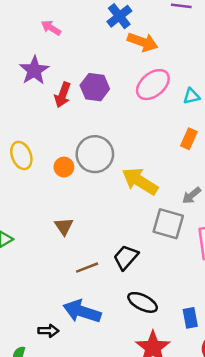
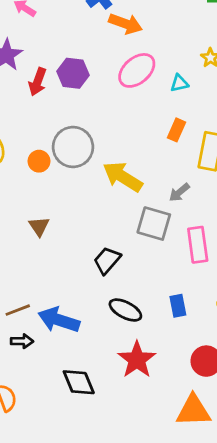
brown line: (87, 268) -> (18, 310), moved
blue rectangle: (190, 318) -> (178, 306), moved

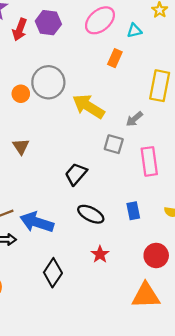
orange rectangle: (176, 130) -> (115, 58), moved
gray square: (154, 224) -> (114, 144), size x0.7
red star: (137, 360) -> (100, 254), size x0.6
black diamond: (79, 382) -> (53, 273), turned 56

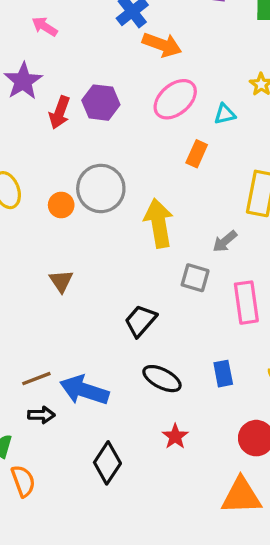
yellow arrow: (88, 106) -> (159, 223), turned 48

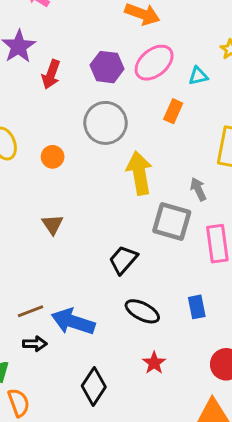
purple hexagon: (101, 103) -> (107, 67), moved
gray circle: (101, 188) -> (106, 123), moved
gray arrow: (225, 241) -> (198, 189), turned 105
gray square: (195, 278) -> (172, 222), size x1.5

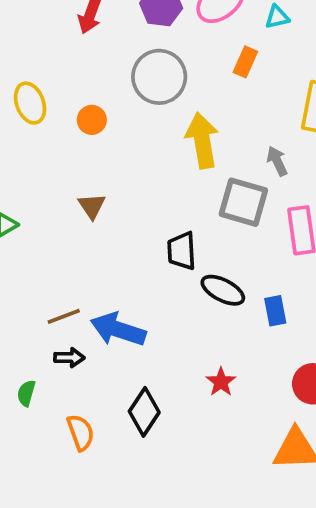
black trapezoid: (123, 260) -> (182, 251), turned -44
black ellipse: (142, 311) -> (223, 290), moved
orange semicircle: (19, 403) -> (81, 432), moved

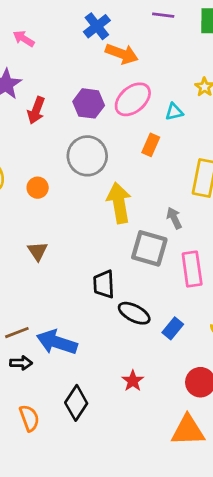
blue rectangle: (275, 311) -> (173, 328), turned 50

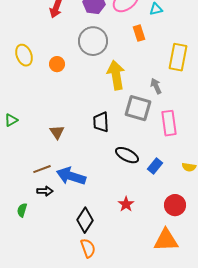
orange rectangle: (151, 145) -> (139, 33), turned -42
brown triangle: (38, 251) -> (57, 132), moved
black trapezoid: (104, 284) -> (101, 122), moved
orange semicircle: (29, 418) -> (88, 248), moved

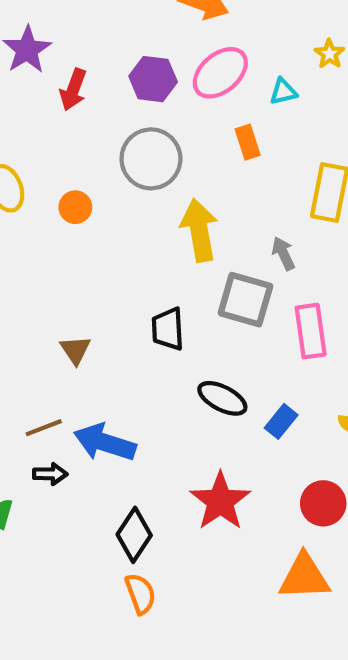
red star: (126, 204) -> (220, 501), size x1.8

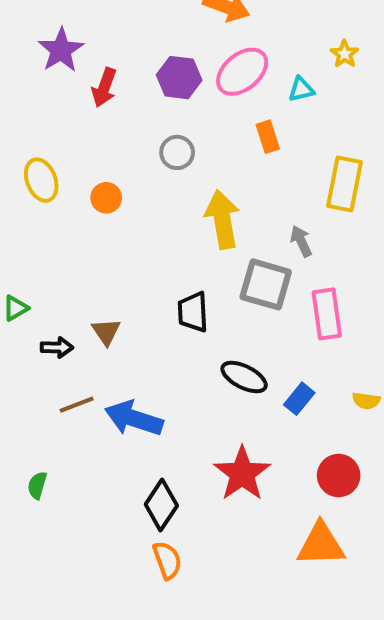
gray circle: (151, 159) -> (177, 152), size x0.6
black arrow: (50, 474) -> (57, 347), moved

